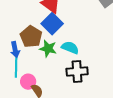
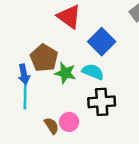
blue square: (52, 24) -> (102, 42), moved
pink circle: (28, 82) -> (69, 122), moved

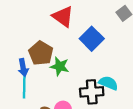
cyan semicircle: (93, 72) -> (108, 83), moved

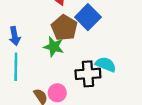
brown pentagon: (41, 53) -> (64, 28), moved
blue arrow: (23, 68) -> (15, 36), moved

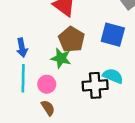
blue square: (88, 17) -> (113, 35), moved, turned -30
pink circle: (57, 93) -> (47, 84), moved

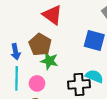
brown pentagon: (72, 39) -> (40, 45), moved

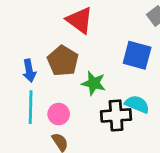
green star: (49, 61) -> (94, 83), moved

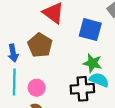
blue square: (137, 55) -> (90, 30), moved
green star: (94, 83) -> (92, 63), moved

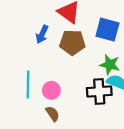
brown pentagon: (40, 45) -> (72, 42), moved, turned -30
blue arrow: (13, 53) -> (42, 34), moved, turned 36

